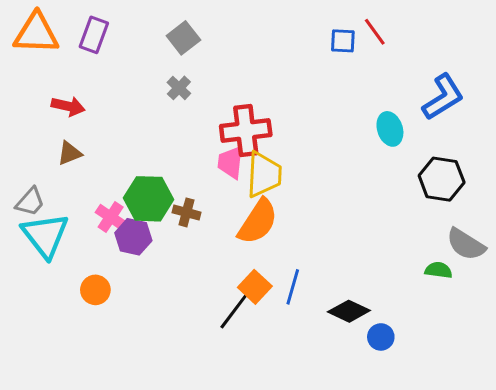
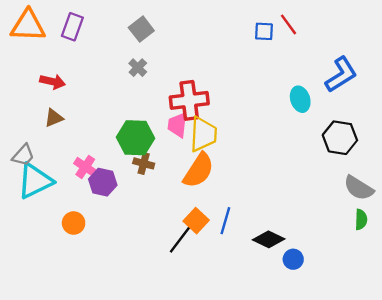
green hexagon: (149, 199) -> (135, 138), moved
cyan triangle: (45, 235) -> (35, 181), turned 42
green semicircle: (439, 270) -> (361, 220), moved, turned 84

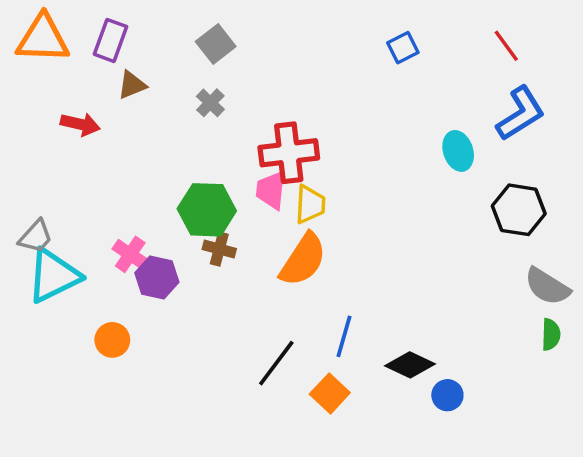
red line: (289, 24) -> (506, 46), moved
blue square: (264, 31) -> (403, 48), turned -30
brown triangle: (54, 118) -> (132, 85), moved
yellow trapezoid: (203, 134) -> (310, 204), size x0.7
orange square: (196, 221) -> (330, 393), moved

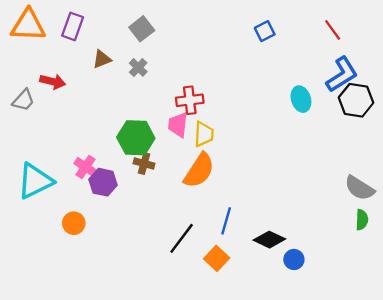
brown triangle: (132, 85) -> (102, 59), moved
red cross: (289, 153) -> (190, 100), size x0.7
black hexagon: (519, 210) -> (356, 100), moved
gray trapezoid: (36, 237) -> (23, 100), moved

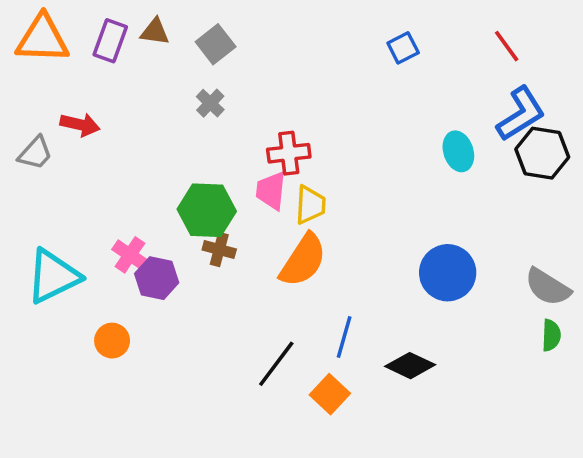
brown triangle: (102, 59) -> (155, 32), moved, turned 30
blue circle: (294, 259) -> (448, 273), moved, size x1.8

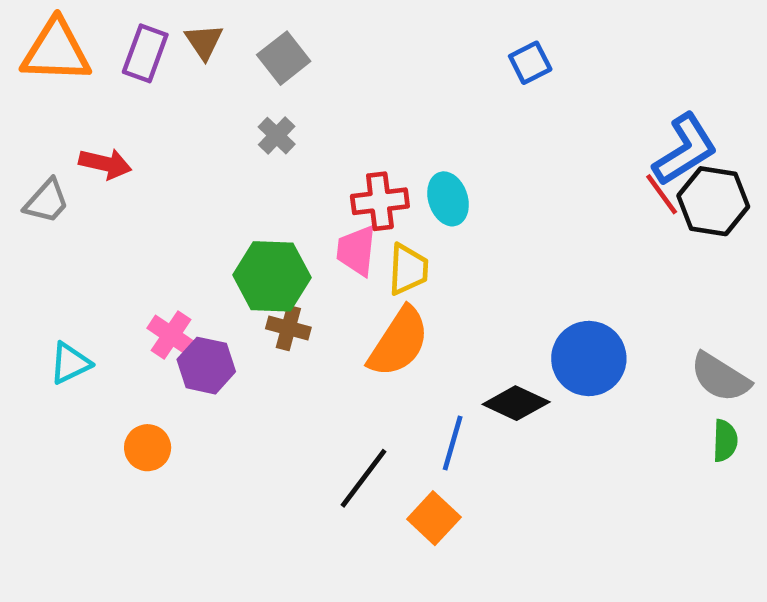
brown triangle: (155, 32) -> (204, 42), turned 48
red line: (507, 46) -> (662, 194), moved
cyan ellipse: (458, 151) -> (448, 199), moved
cyan triangle: (53, 276) -> (70, 363), size x0.6
black diamond: (410, 366) -> (516, 403), moved

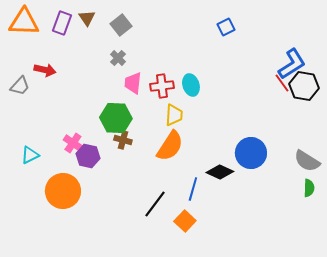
pink trapezoid: (356, 251) -> (133, 83), moved
orange circle: (148, 448) -> (63, 191), size x1.8

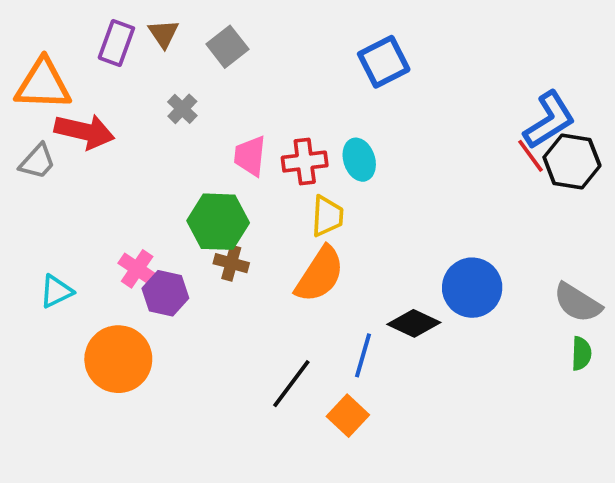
orange triangle: (24, 22) -> (43, 84), moved
blue square: (226, 27) -> (384, 62), moved, size x1.5
gray cross: (118, 58) -> (182, 109), moved
red arrow: (45, 70) -> (84, 131), size x1.4

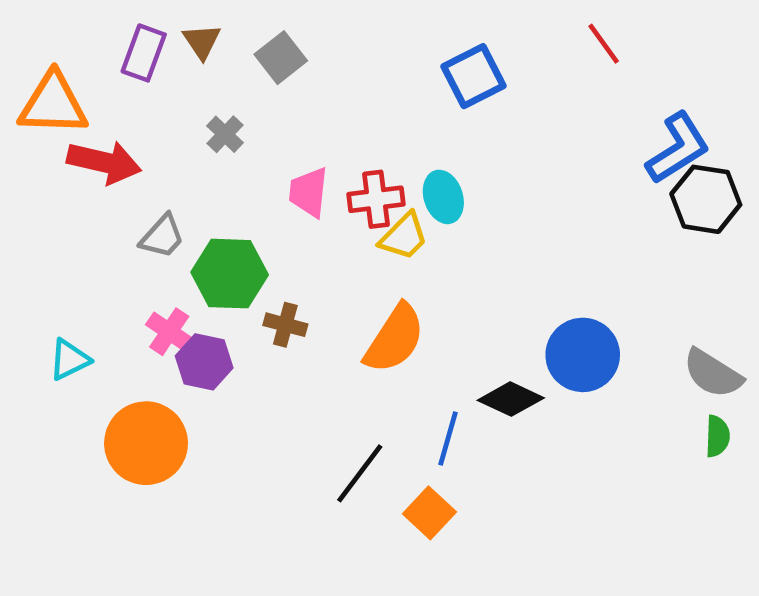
red line: (530, 156) -> (604, 44), moved
gray trapezoid: (37, 162) -> (162, 236), moved
yellow trapezoid: (327, 216) -> (404, 236), moved, turned 42
green hexagon: (218, 222) -> (230, 274), moved

